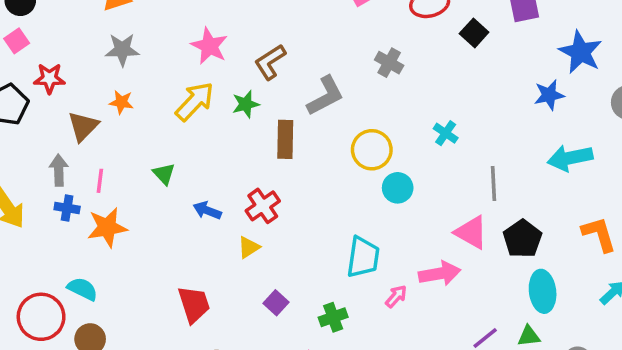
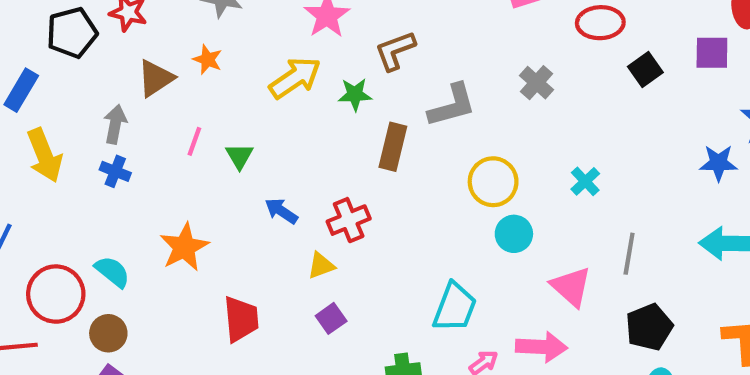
pink line: (100, 181) -> (194, 141), moved
orange star: (107, 227) -> (184, 247), moved, turned -30
pink triangle: (471, 232) -> (571, 287), moved
purple square: (276, 303) -> (331, 318), moved

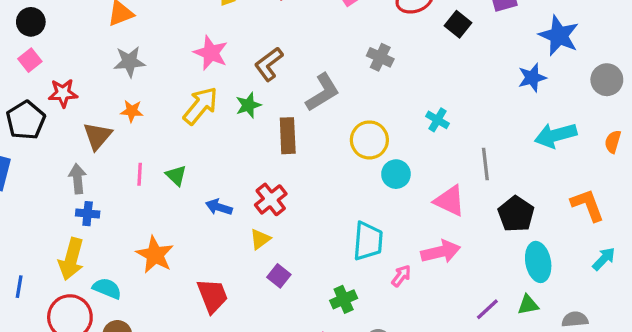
yellow arrow: (45, 155) -> (71, 259), moved, turned 54

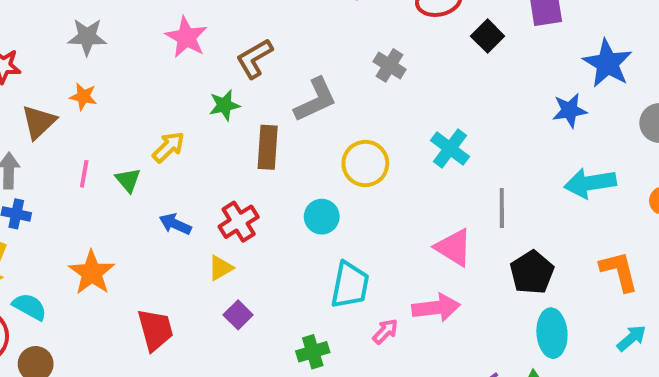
yellow arrow: (200, 106) -> (168, 147), moved, size x0.7
cyan cross: (438, 120) -> (450, 148), size x1.4
cyan circle: (396, 174) -> (322, 217), moved

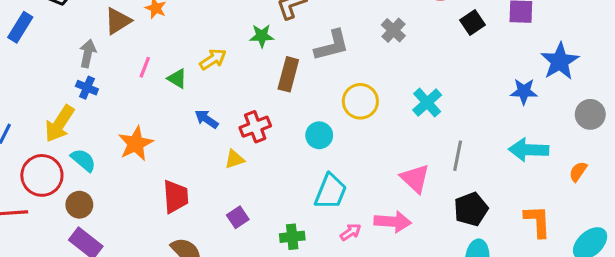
green triangle: (128, 180) -> (177, 79), turned -30
purple square: (238, 315) -> (238, 217), moved

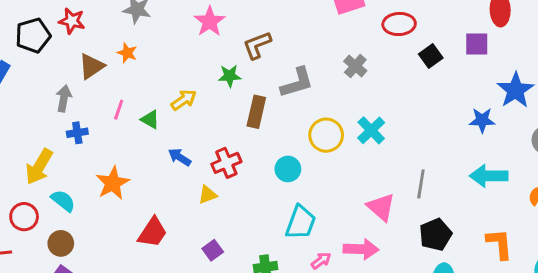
blue cross: (87, 88) -> (77, 133), moved, turned -30
cyan cross: (427, 103) -> (371, 130), moved
red circle: (42, 175) -> (24, 217), size x0.7
red trapezoid: (176, 197) -> (153, 232), turned 40

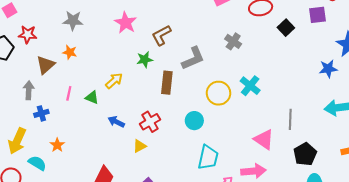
orange star: (113, 183) -> (57, 145), moved, size x0.6

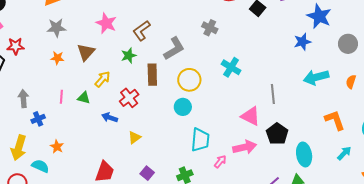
brown triangle: (46, 65) -> (86, 52), moved
yellow circle: (219, 93) -> (189, 80), moved
red cross: (150, 122) -> (129, 98), moved
black pentagon: (305, 154) -> (277, 134), moved

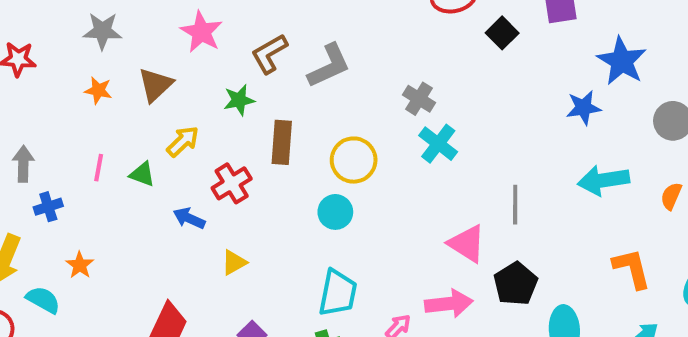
gray cross: (210, 28) -> (419, 99), moved
gray L-shape: (174, 49) -> (329, 66), moved
cyan trapezoid: (200, 140) -> (338, 293), moved

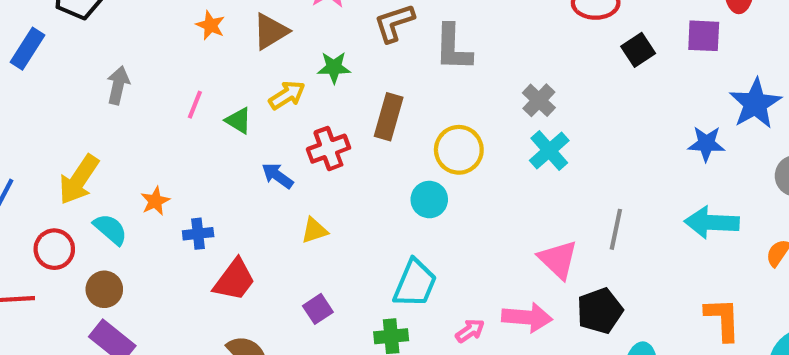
gray L-shape: (329, 66) -> (453, 48), turned 105
green star: (239, 100) -> (334, 67), moved
blue cross: (48, 207) -> (198, 234), moved

